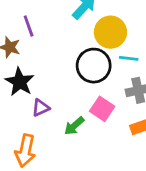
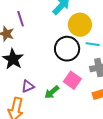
purple triangle: (41, 108) -> (28, 86), moved

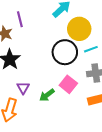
cyan line: (93, 44) -> (91, 49), turned -32
purple triangle: (28, 86) -> (23, 88), turned -40

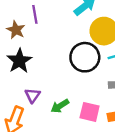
pink square: (68, 84) -> (90, 112), moved, turned -30

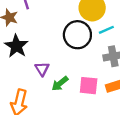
purple triangle: (32, 95) -> (42, 69), moved

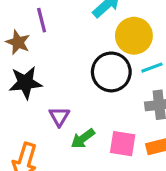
black star: (16, 46) -> (25, 83), turned 30

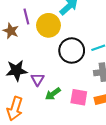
yellow circle: (134, 36) -> (48, 25), moved
black star: (25, 83) -> (17, 70), moved

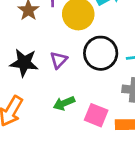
purple triangle: (38, 79) -> (59, 60), moved

